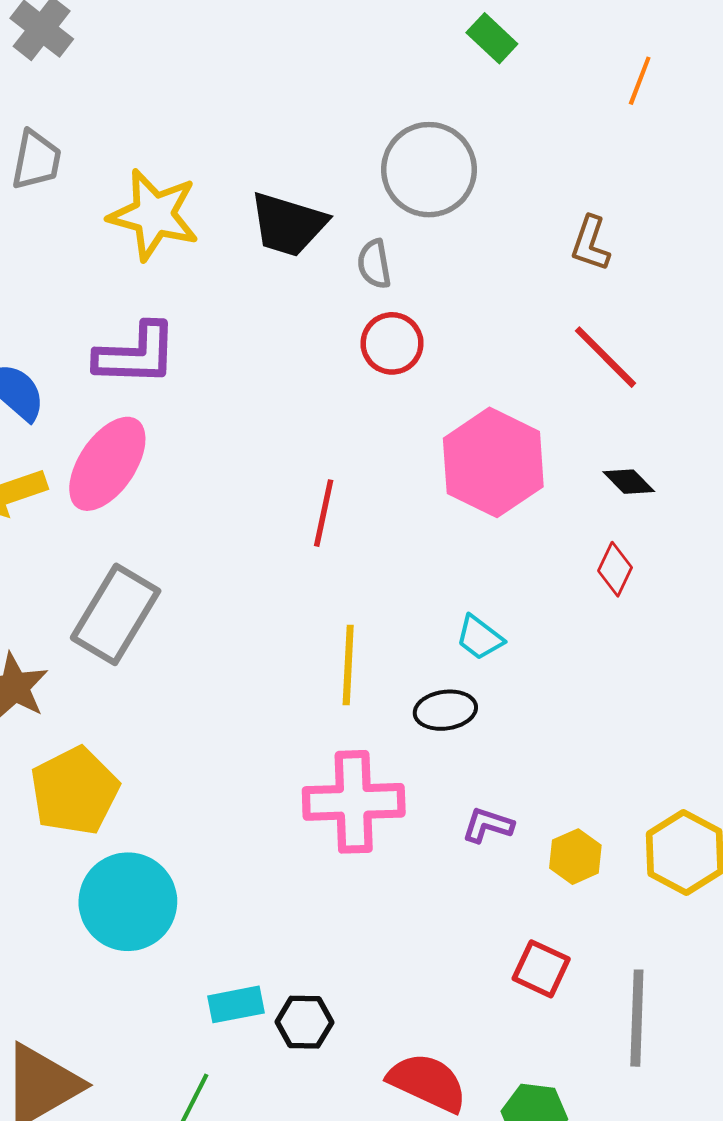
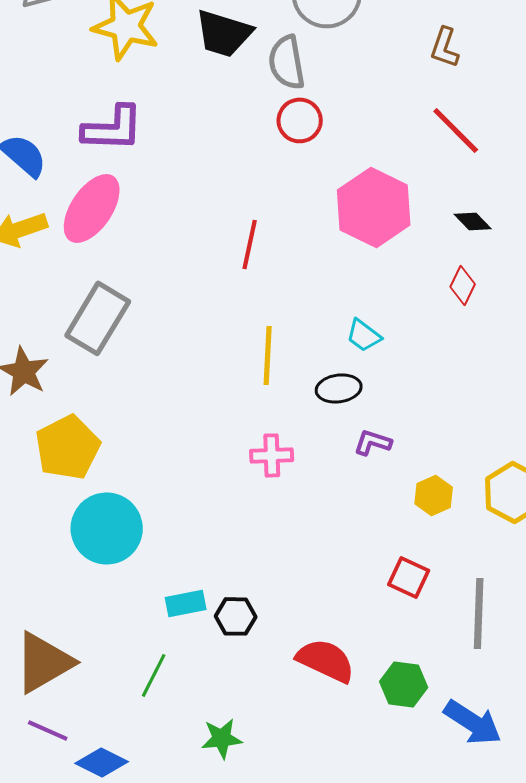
gray semicircle: (374, 264) -> (287, 62), size x1.5
pink cross: (354, 802) -> (272, 455), size x0.6
purple L-shape: (488, 825) -> (373, 442), moved

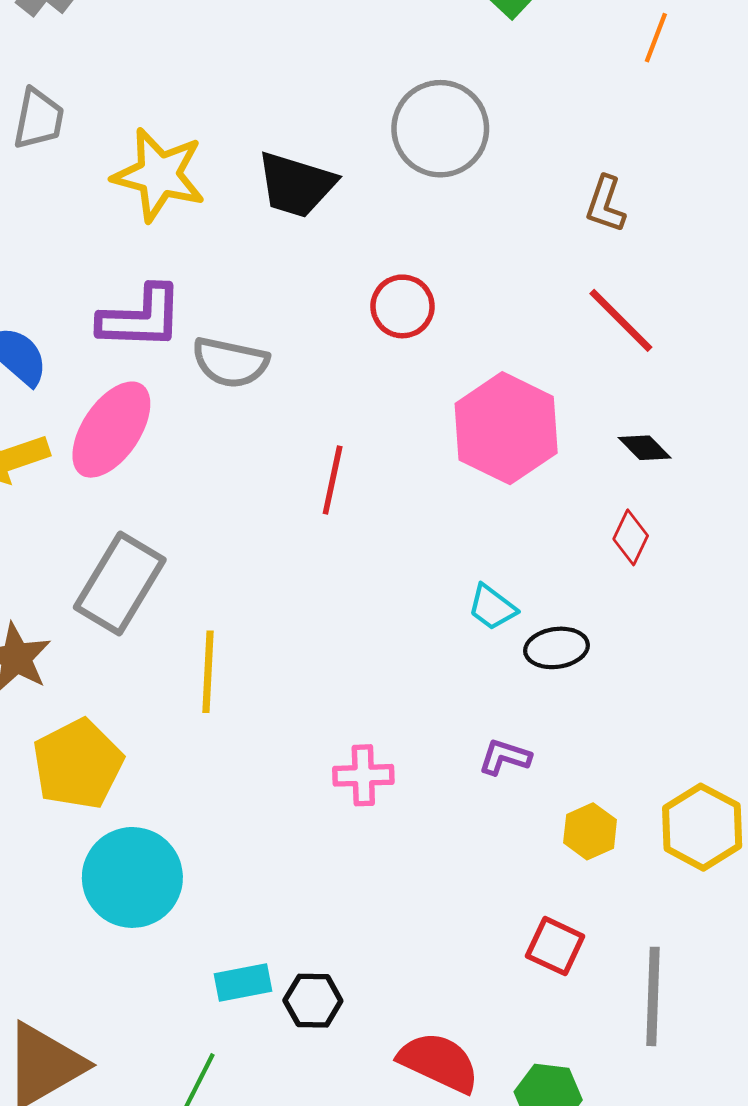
gray semicircle: (287, 62) -> (230, 362), moved, turned -68
yellow line: (268, 355) -> (208, 672), moved
black ellipse: (339, 388) -> (556, 648), moved

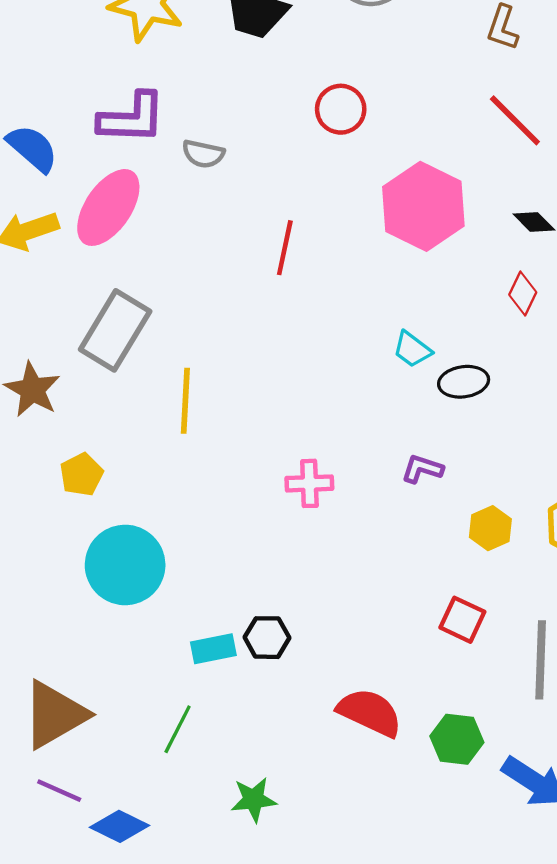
gray semicircle: (230, 362) -> (203, 154), size x0.7
yellow pentagon: (78, 764) -> (82, 474), size x0.6
black hexagon: (313, 1001) -> (267, 638), moved

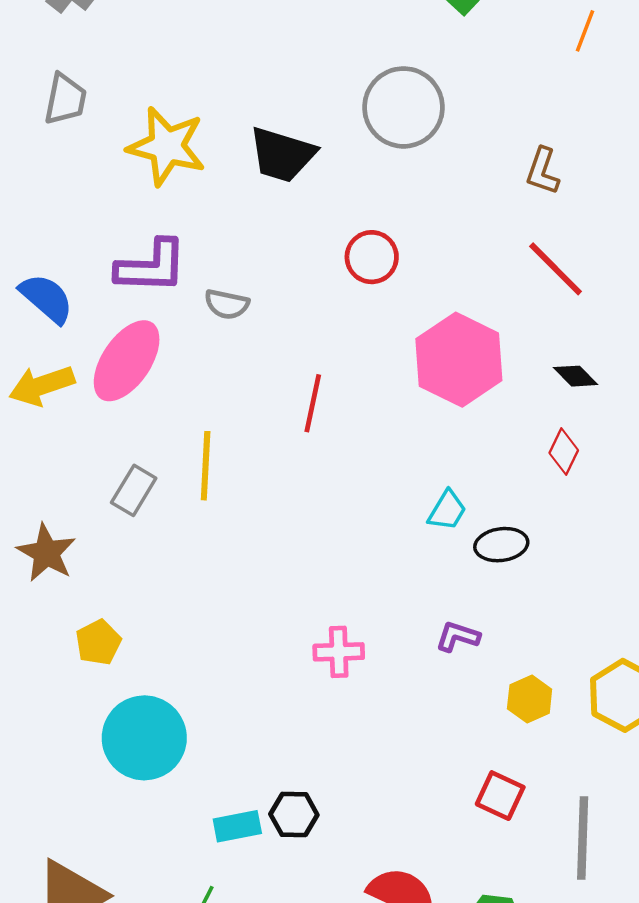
gray rectangle: (115, 330) -> (134, 490), size x0.6
cyan trapezoid: (412, 349) -> (447, 510), turned -96
yellow line: (185, 401) -> (206, 466), moved

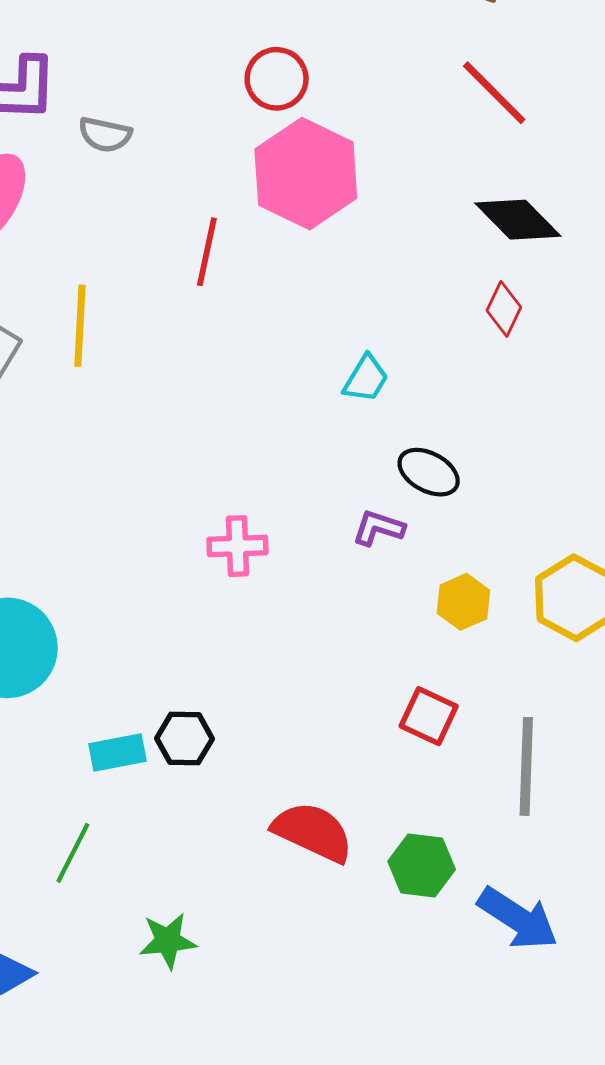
pink hexagon: (459, 360) -> (306, 174), moved
black diamond: (576, 376) -> (518, 220), size x1.6
black ellipse: (501, 545) -> (429, 472), moved, turned 36

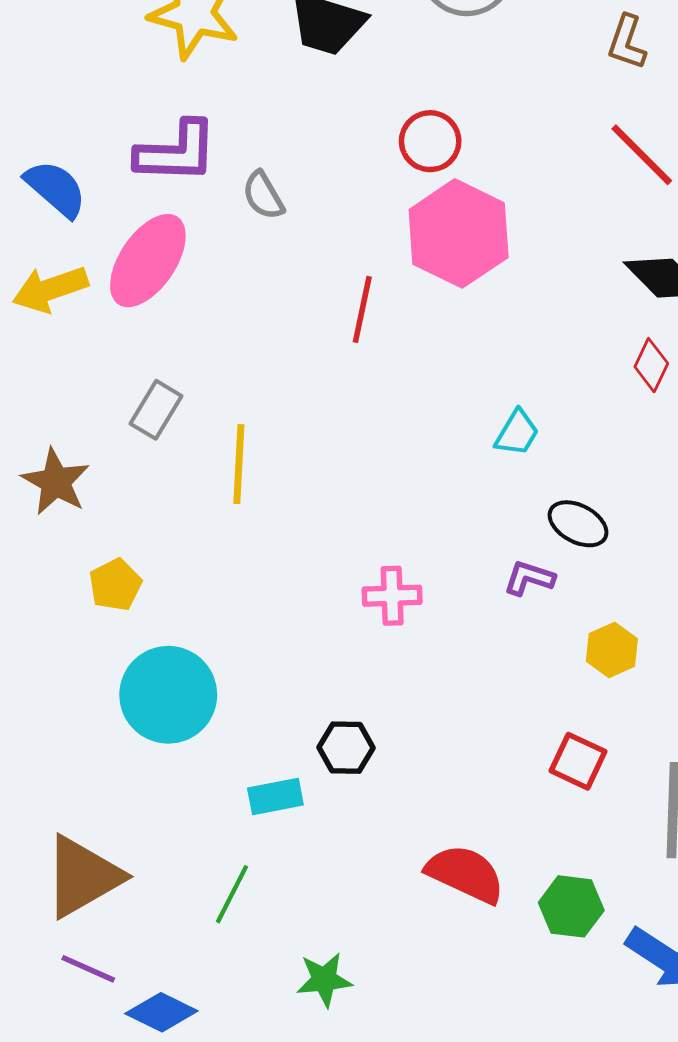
gray semicircle: (105, 135) -> (263, 195), turned 48
yellow line: (80, 326) -> (239, 464), moved
black hexagon: (184, 739) -> (346, 748), moved

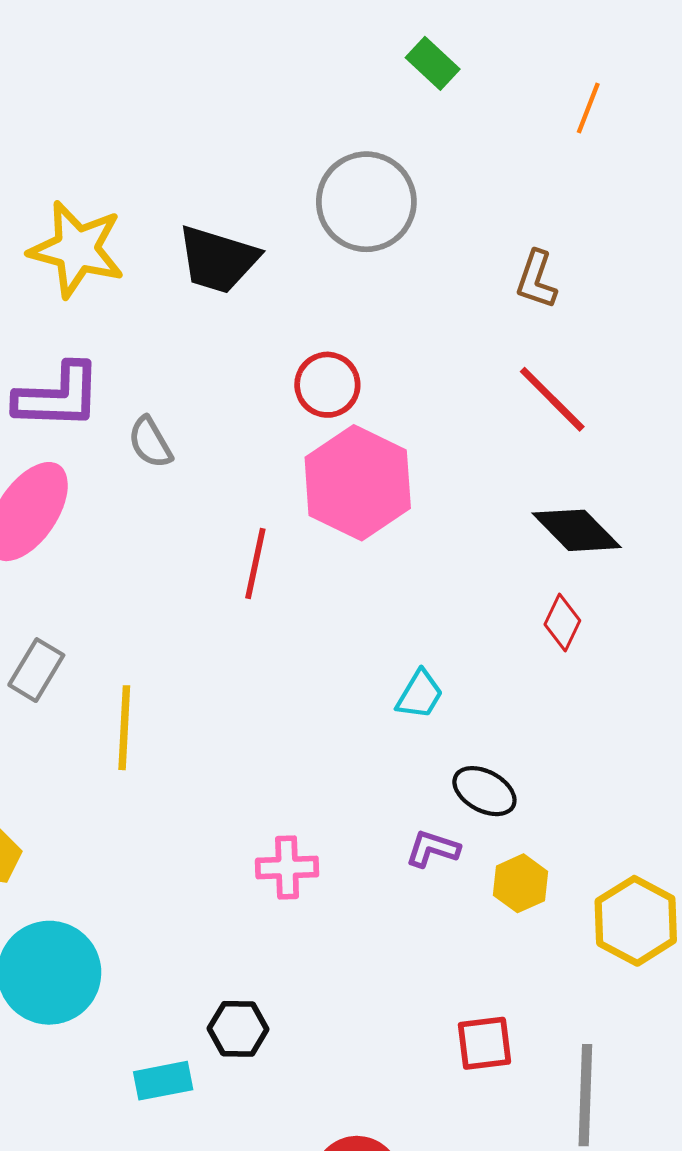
yellow hexagon: (612, 650) -> (520, 883), moved
red square: (578, 761) -> (484, 1043), turned -32

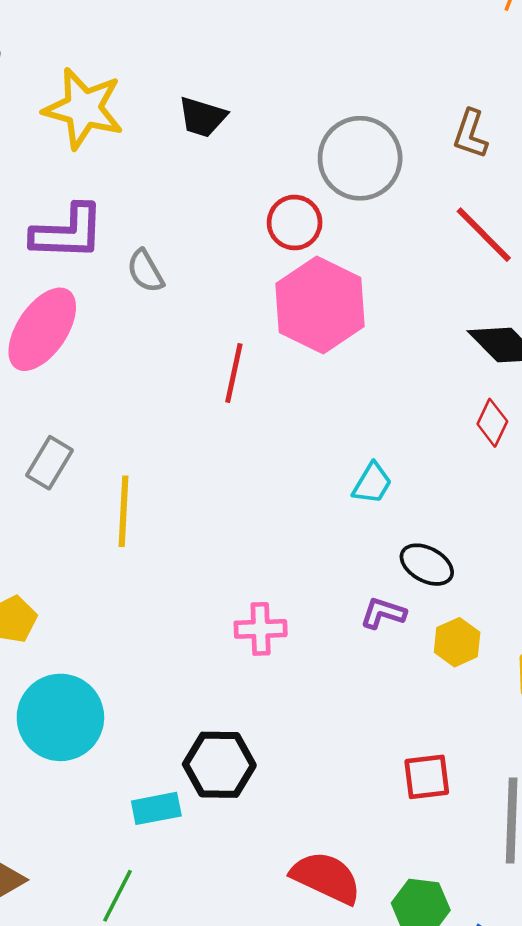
gray circle: (366, 202) -> (360, 158), moved
black trapezoid: (218, 259) -> (202, 117), size x0.7
black hexagon: (238, 1029) -> (219, 765), size x1.4

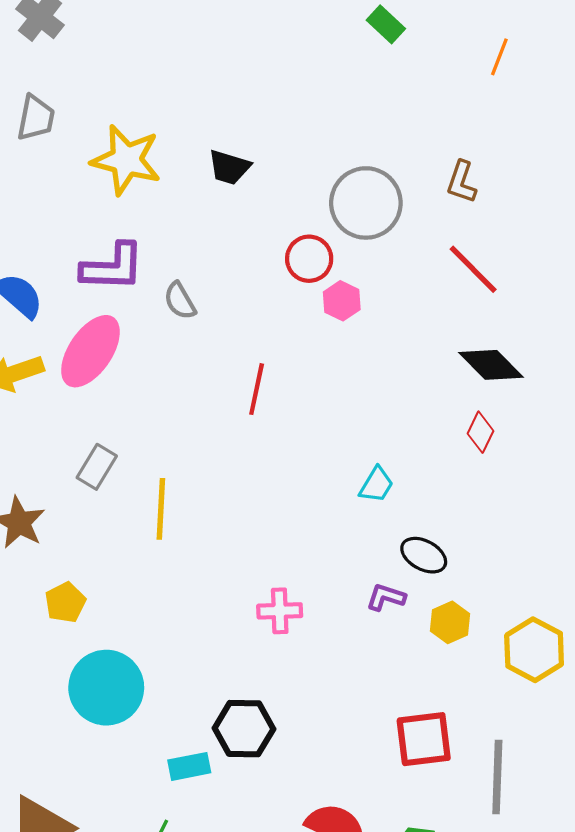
pink hexagon: (320, 305) -> (342, 301), moved, size x0.5
red square: (427, 777) -> (424, 739), size x1.4

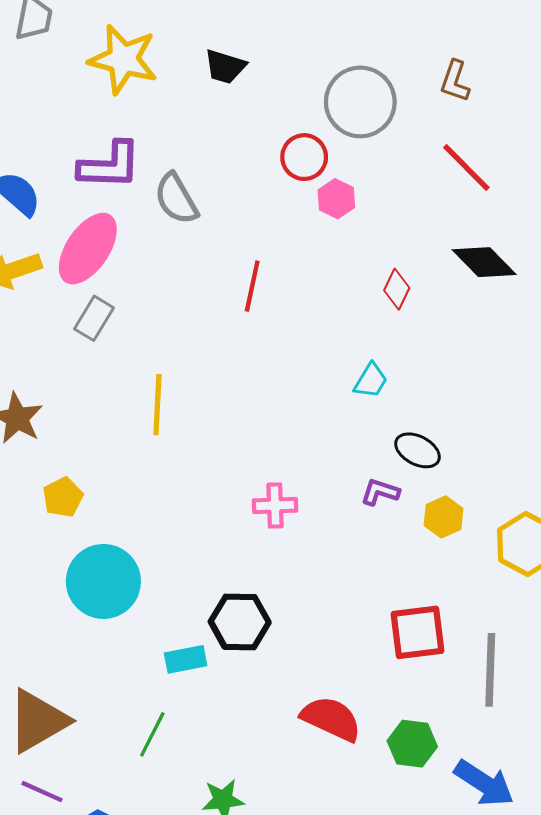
gray semicircle: (180, 301) -> (176, 199), size x1.4
red diamond: (480, 432) -> (397, 289), moved
gray rectangle: (97, 467) -> (94, 318), moved

